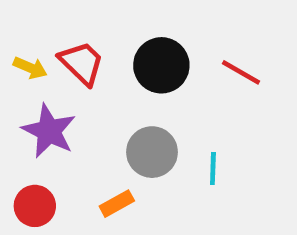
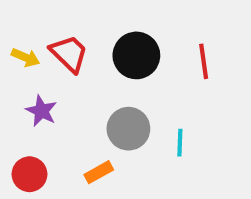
red line: (241, 72) -> (204, 61), turned 52
purple star: (49, 131) -> (41, 111), size x0.7

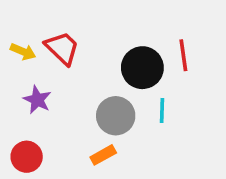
black circle: (136, 55) -> (142, 68), moved
cyan line: (180, 143) -> (162, 110), moved
orange rectangle: (99, 172) -> (103, 155), moved

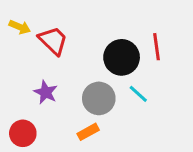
yellow arrow: (23, 52) -> (20, 27), moved
purple star: (37, 100) -> (46, 92), moved
cyan line: (162, 110) -> (138, 94), turned -50

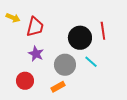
red trapezoid: (53, 41) -> (35, 27), turned 60
purple star: (46, 92) -> (36, 54), moved
red circle: (23, 133) -> (25, 81), moved

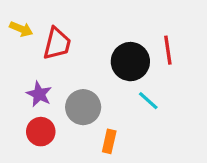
purple star: (36, 54) -> (39, 94), moved
gray circle: (65, 65) -> (83, 107), moved
orange rectangle: (58, 87) -> (109, 141), moved, turned -48

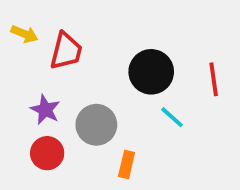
red line: (168, 50) -> (214, 79), moved

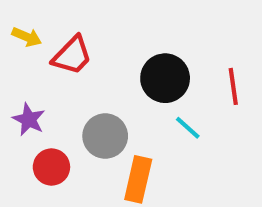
red trapezoid: (66, 51) -> (72, 55), turned 30
purple star: (45, 110) -> (29, 119), moved
orange rectangle: (127, 165) -> (138, 179), size x1.5

